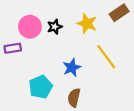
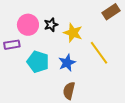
yellow star: (87, 24) -> (73, 33), moved
cyan pentagon: (41, 87) -> (38, 62), moved, turned -30

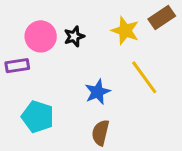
yellow star: (73, 33) -> (125, 31), moved
cyan pentagon: (38, 62) -> (38, 117), moved

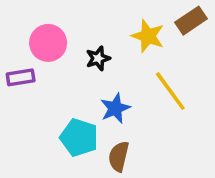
black star: (74, 36) -> (98, 58), moved
cyan pentagon: (38, 117) -> (79, 138), moved

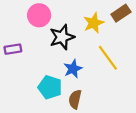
yellow star: (148, 36) -> (94, 23), turned 30
pink circle: (48, 43) -> (39, 15), moved
black star: (98, 58) -> (62, 37), size x1.6

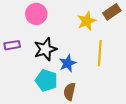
black star: (62, 37) -> (45, 49), moved
yellow line: (108, 58) -> (100, 53), turned 40

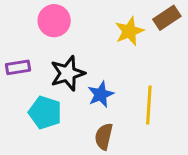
yellow line: (100, 53) -> (149, 105), moved
cyan pentagon: (46, 80) -> (45, 112), moved

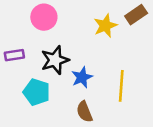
brown semicircle: (104, 136) -> (84, 112), turned -35

